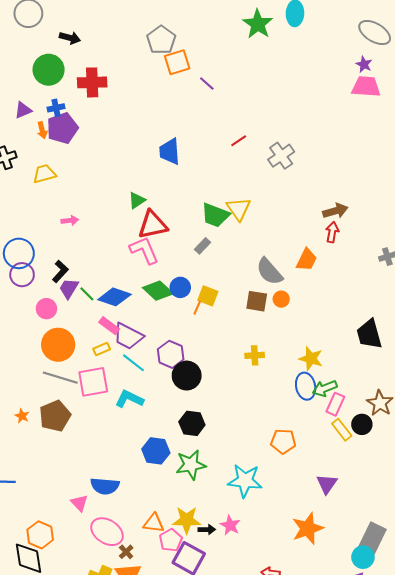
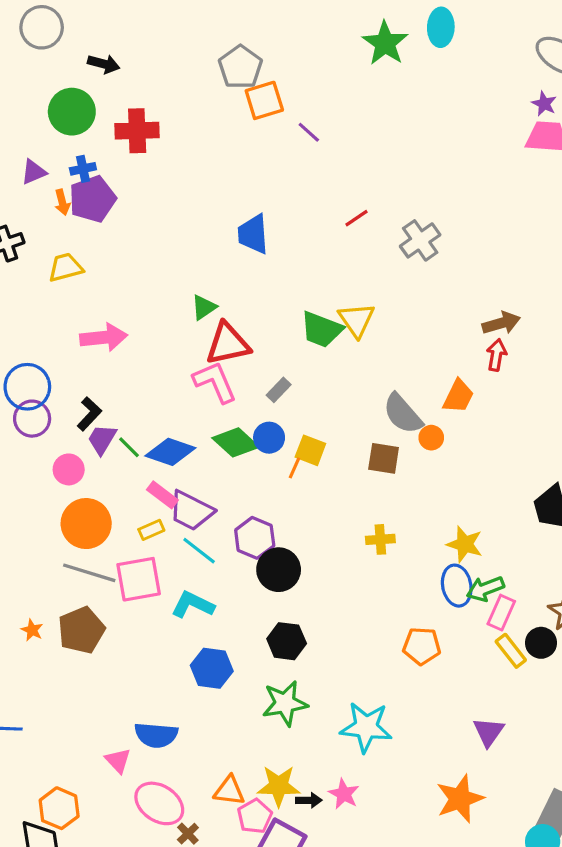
pink arrow: (70, 220) -> (104, 337), size x1.8
gray rectangle: (203, 246) -> (279, 390), moved
orange circle: (281, 299) -> (431, 438), moved
orange pentagon: (283, 441) -> (422, 646), moved
blue hexagon: (156, 451) -> (212, 668), moved

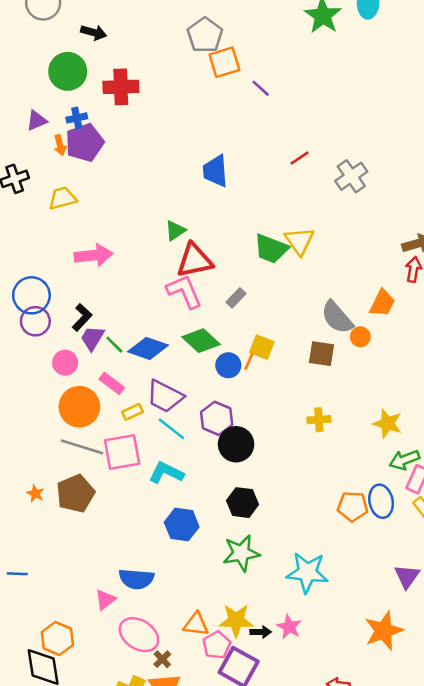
blue circle: (269, 438) -> (228, 365), moved
pink rectangle: (162, 495) -> (112, 383), moved
blue ellipse: (457, 586) -> (381, 501), moved
pink triangle: (118, 761) -> (105, 600), turned 35

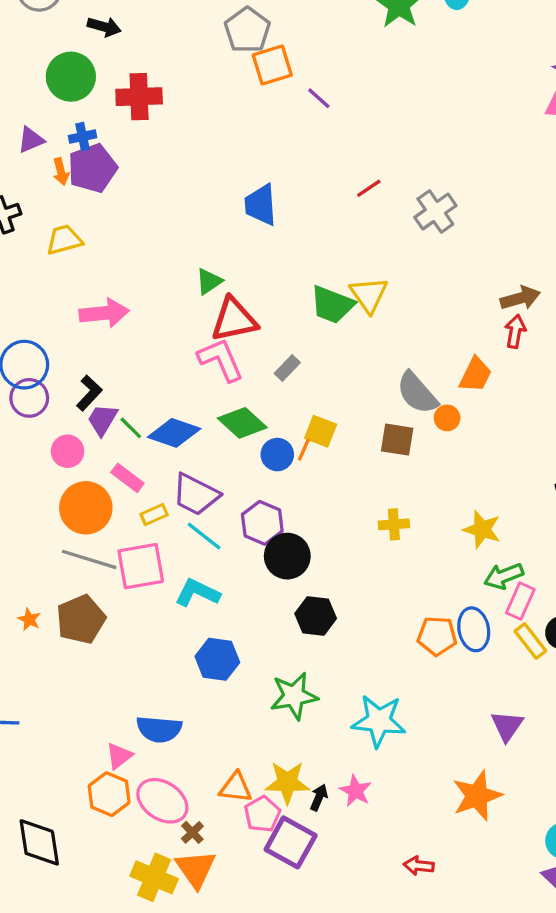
black hexagon: (243, 503) -> (316, 616), moved
black arrow: (261, 632) -> (319, 797), turned -66
orange hexagon: (57, 638) -> (109, 794), moved

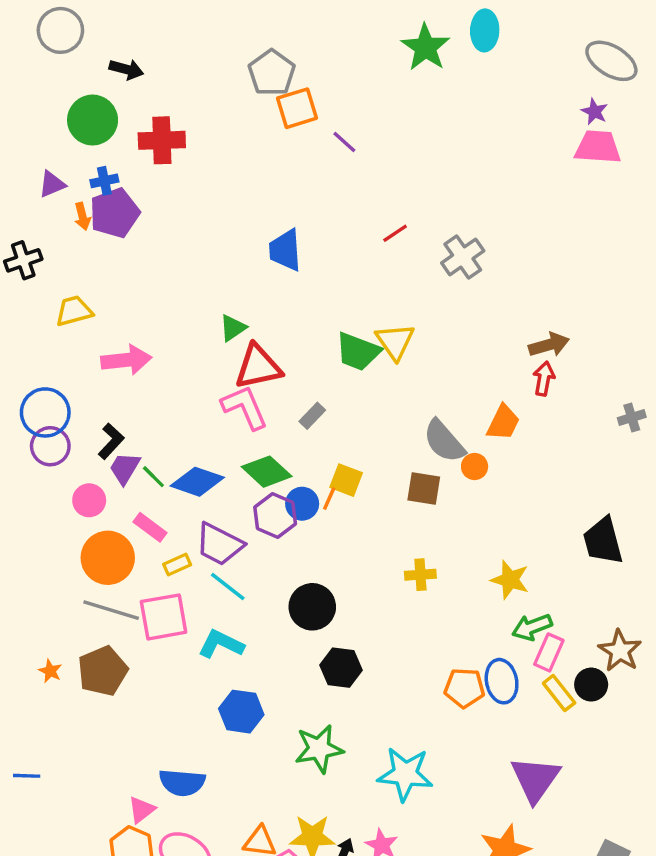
yellow trapezoid: (64, 240) -> (74, 311), moved
purple hexagon: (262, 523) -> (275, 516), moved
purple triangle: (507, 726) -> (535, 779), size x1.5

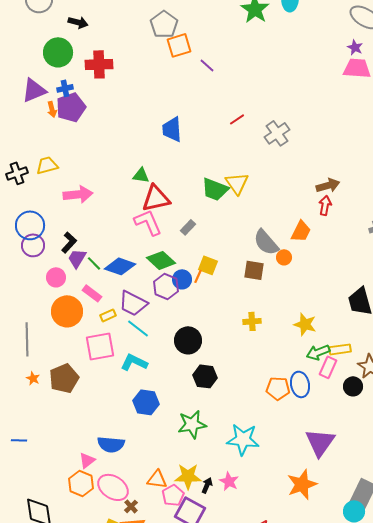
purple triangle: (52, 184) -> (34, 90), size x1.5
black cross: (23, 260) -> (17, 173), moved
green triangle: (233, 328) -> (141, 175), turned 42
gray line: (111, 610) -> (27, 339), moved, turned 72
yellow rectangle: (559, 693) -> (340, 349), moved, turned -60

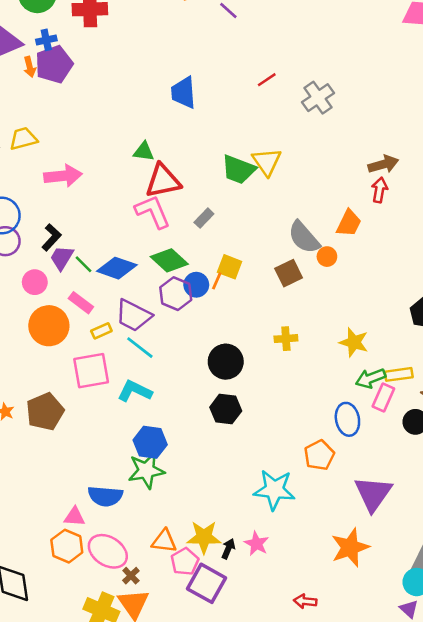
brown square: (254, 270) -> (289, 273), turned -35
black circle: (188, 340) -> (226, 362), moved
orange pentagon: (278, 388) -> (319, 455), moved, turned -30
green star: (192, 424) -> (146, 471), moved
pink triangle: (87, 460) -> (75, 517), turned 42

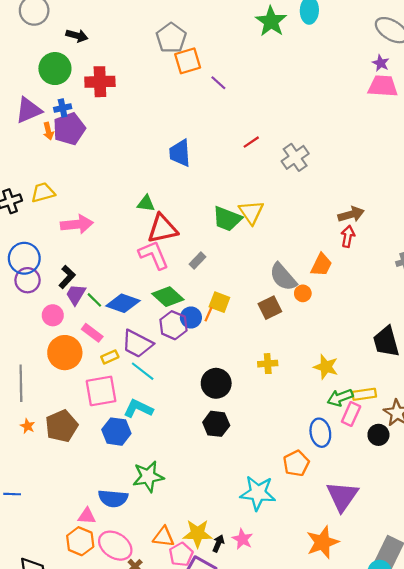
blue hexagon: (150, 442) -> (116, 432), moved

